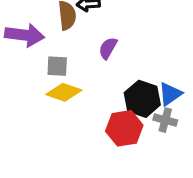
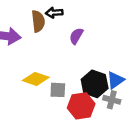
purple semicircle: (108, 48) -> (76, 36), moved
gray square: (57, 66) -> (58, 90), moved

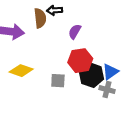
yellow diamond: (36, 79) -> (21, 71), moved
red hexagon: (81, 106) -> (80, 61), moved

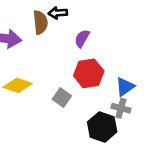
black hexagon: (91, 75) -> (102, 127), moved
gray square: (58, 81) -> (62, 97), turned 32

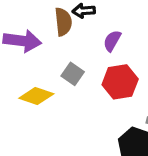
gray square: (62, 97) -> (73, 74), moved

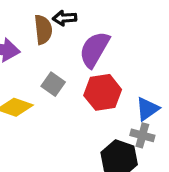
purple semicircle: (112, 41) -> (94, 49), size x1.6

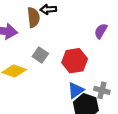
purple semicircle: (94, 49) -> (101, 31), moved, size x0.6
blue triangle: (147, 109) -> (76, 90), moved

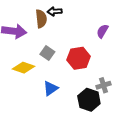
blue triangle: (76, 90) -> (51, 88), moved
gray cross: (102, 90) -> (104, 85), turned -32

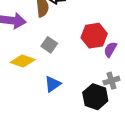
purple semicircle: (102, 31) -> (110, 49), moved
red hexagon: (79, 58) -> (94, 36), moved

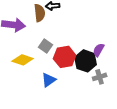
red hexagon: (94, 36) -> (65, 57), moved
black hexagon: (95, 97) -> (86, 61), moved

